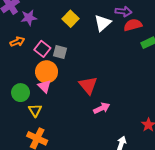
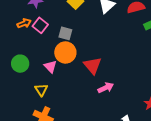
pink square: (42, 49) -> (40, 25), moved
orange circle: (47, 72) -> (65, 52), moved
green circle: (21, 93) -> (20, 64), moved

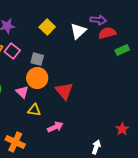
pink arrow: (106, 88) -> (55, 127), moved
yellow triangle: (41, 90) -> (34, 110), moved, turned -48

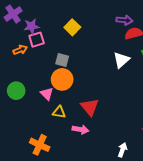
white triangle: (78, 31) -> (121, 60), moved
pink square: (12, 51) -> (37, 40), moved, turned 35
red triangle: (64, 91) -> (90, 107), moved
pink arrow: (55, 127) -> (80, 129), turned 35

